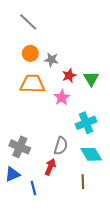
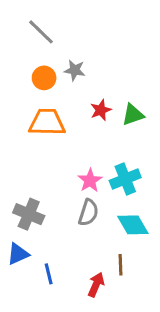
gray star: (51, 60) -> (75, 70), moved
green triangle: (91, 79) -> (133, 115), turned 42
pink star: (62, 98) -> (90, 180), moved
red arrow: (50, 167) -> (96, 285), moved

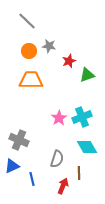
red star: (101, 110) -> (69, 61), moved
gray semicircle: (88, 213) -> (57, 159), moved

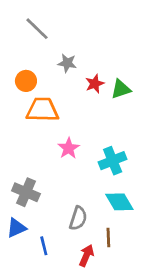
orange circle: (29, 51) -> (26, 81), moved
green triangle: (87, 75) -> (121, 89), moved
pink star: (59, 118) -> (69, 148), moved

